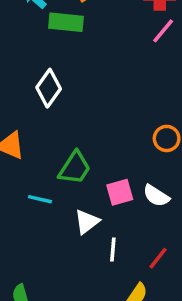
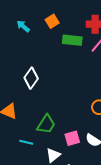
green rectangle: (66, 22) -> (72, 40), moved

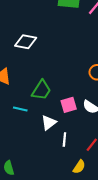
white diamond: (31, 78) -> (26, 42), turned 65

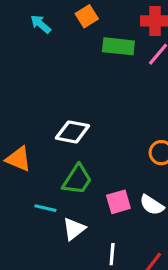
white diamond: (26, 42) -> (72, 132), moved
white triangle: (49, 123) -> (74, 229), moved

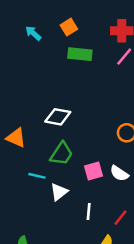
green rectangle: (118, 46) -> (80, 54), moved

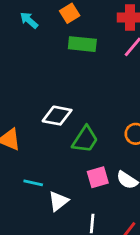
green trapezoid: (61, 154) -> (85, 139), moved

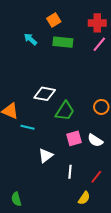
cyan arrow: (29, 20) -> (30, 39), moved
cyan line: (33, 183) -> (27, 127), moved

